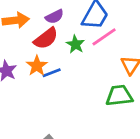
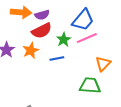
purple semicircle: (54, 17) -> (42, 15), moved
blue line: (52, 73) -> (57, 58), moved

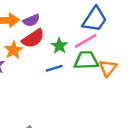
blue trapezoid: (83, 20) -> (95, 19), moved
orange star: (31, 50) -> (13, 50), moved
green trapezoid: (90, 86) -> (86, 60), moved

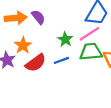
purple semicircle: (31, 20) -> (38, 17), turned -104
red semicircle: (33, 39) -> (36, 63), moved

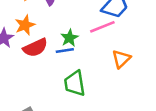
green star: (65, 39) -> (69, 38), moved
green trapezoid: (91, 52) -> (75, 83), moved, turned -105

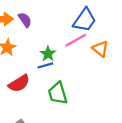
red semicircle: (35, 48) -> (19, 83), moved
orange triangle: (121, 59) -> (100, 49), moved, turned -30

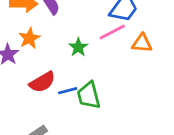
orange triangle: (100, 49) -> (142, 43), turned -36
blue line: (45, 65) -> (68, 91), moved

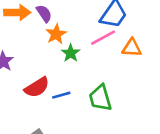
orange star: (29, 38) -> (56, 34), moved
green trapezoid: (89, 95) -> (100, 98), moved

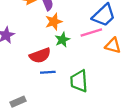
red semicircle: (37, 87) -> (40, 56), moved

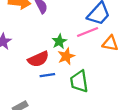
orange star: (54, 22) -> (66, 56), moved

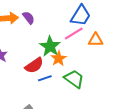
green star: (59, 41) -> (50, 46), size x1.5
green trapezoid: (79, 81) -> (74, 79), turned 145

